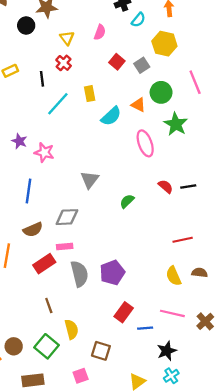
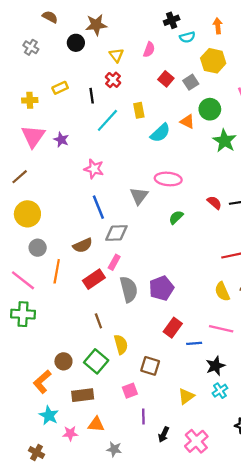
cyan semicircle: (138, 20) -> (187, 37), turned 35
purple star: (19, 141) -> (61, 140), moved
pink ellipse: (145, 143) -> (168, 179), moved, turned -65
blue line: (28, 191) -> (98, 207), moved, turned -30
pink rectangle: (65, 247) -> (114, 262), turned -56

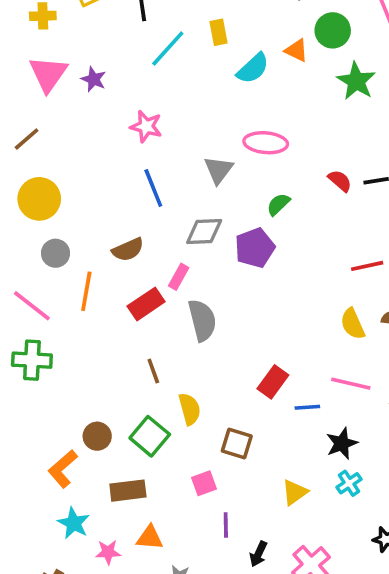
gray diamond: (116, 233) -> (204, 231), moved
purple pentagon: (161, 288) -> (255, 248), moved

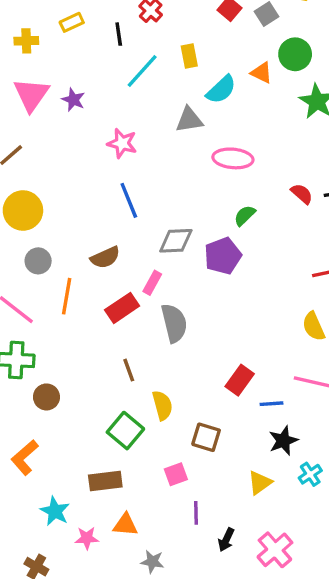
gray triangle: (219, 170) -> (189, 120), moved, turned 44
brown circle: (97, 436) -> (46, 397), moved
black star: (342, 443) -> (283, 441), moved
orange L-shape: (63, 469) -> (25, 457), moved

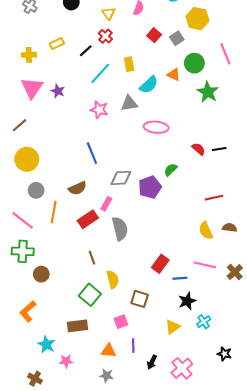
black line: (119, 34) -> (86, 51), turned 56
pink star: (122, 143) -> (99, 110), moved
green semicircle: (245, 216) -> (171, 170), moved
orange triangle: (125, 525) -> (109, 351), moved

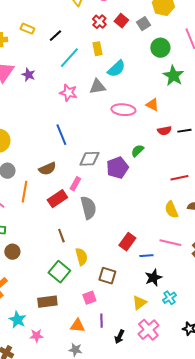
red cross: (105, 36) -> (99, 22), moved
yellow rectangle: (57, 43) -> (27, 29), turned 48
orange triangle: (174, 74) -> (152, 105), moved
red semicircle: (199, 149) -> (164, 131), turned 128
pink cross: (182, 368) -> (148, 330), moved

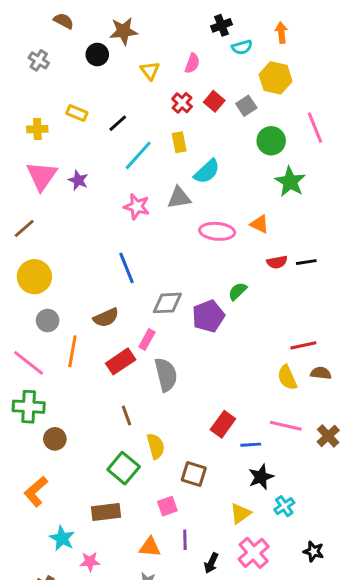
red line: (179, 178) -> (303, 345), moved

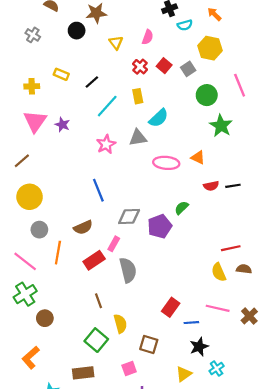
orange arrow: (281, 33) -> (214, 14), turned -40
pink star: (137, 207) -> (106, 144), turned 30
green cross: (29, 407) -> (25, 294), turned -35

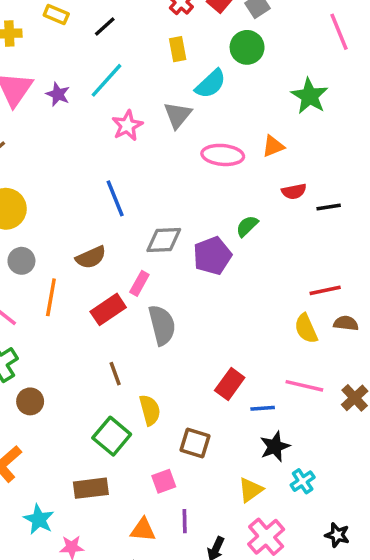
green circle: (207, 95) -> (247, 47), moved
cyan line: (107, 106) -> (106, 80), moved
gray triangle: (138, 138) -> (178, 115), turned -42
orange triangle: (198, 157) -> (273, 146), turned -48
black line: (233, 186) -> (329, 207), moved

